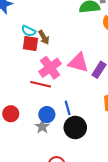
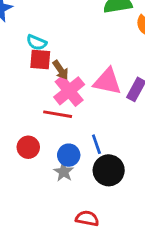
brown arrow: (44, 37) -> (61, 70), moved
red circle: (11, 114) -> (28, 147), moved

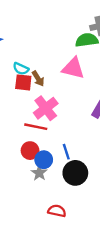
brown arrow: (61, 70) -> (38, 79), moved
pink triangle: (107, 81) -> (73, 68), moved
red circle: (28, 147) -> (30, 151), moved

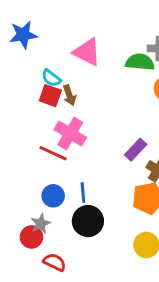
pink triangle: (73, 68) -> (87, 52), moved
pink cross: (46, 108) -> (70, 134), turned -35
red circle: (30, 151) -> (31, 237), moved
gray star: (39, 173) -> (41, 224), moved

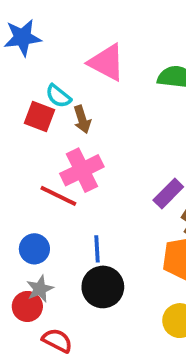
red square: (50, 96) -> (39, 117), moved
pink cross: (70, 134) -> (82, 170), turned 32
blue circle: (53, 196) -> (34, 249), moved

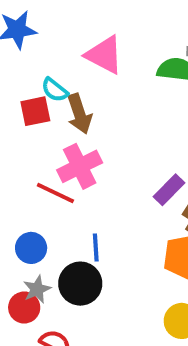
red square: (39, 117) -> (35, 111), turned -32
brown arrow: (82, 119) -> (79, 114), size x1.4
black circle: (103, 287) -> (80, 284), moved

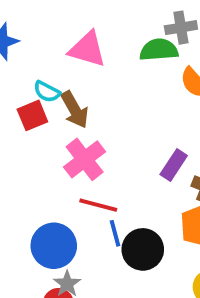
red line: (55, 193) -> (98, 205), moved
blue circle: (31, 248) -> (54, 246), size x1.5
black circle: (80, 284) -> (143, 249), moved

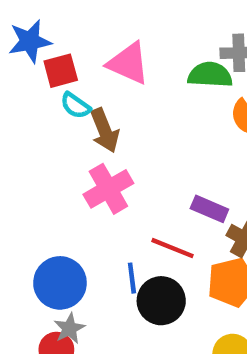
red square: (32, 115) -> (61, 71), moved
purple rectangle: (174, 165) -> (209, 209), turned 72
red line: (98, 205) -> (173, 248), moved

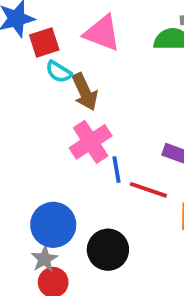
blue line: (132, 278) -> (116, 170), moved
black circle: (161, 301) -> (108, 250), moved
gray star: (69, 328) -> (44, 259), moved

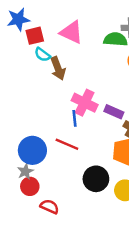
pink cross: (91, 142) -> (85, 103), moved, turned -35
red line: (148, 190) -> (67, 144), moved
black circle: (108, 250) -> (96, 179), moved

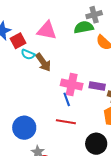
blue circle: (32, 150) -> (24, 128), moved

